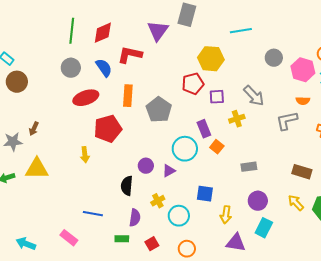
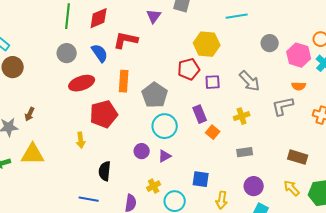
purple triangle: (158, 31) -> (154, 16), size x0.7
yellow cross: (237, 119) -> (242, 116), moved
cyan circle: (185, 149) -> (165, 126), moved
black semicircle: (127, 186) -> (105, 171), moved

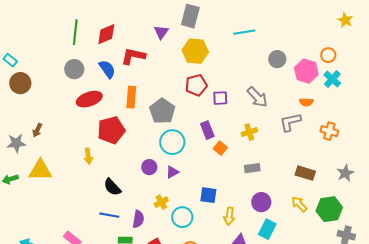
yellow hexagon: (207, 44) -> (195, 51), moved
black semicircle: (105, 171) -> (112, 187), turned -48
blue line: (89, 199) -> (109, 215), moved

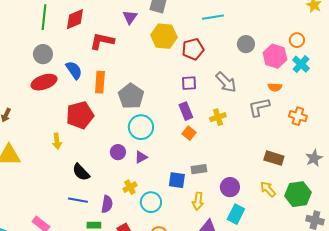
blue semicircle: (107, 69) -> (74, 70), moved
red pentagon: (196, 85) -> (193, 49), moved
red ellipse: (89, 99) -> (44, 82), moved
purple rectangle: (207, 130) -> (186, 111), moved
gray rectangle: (252, 168) -> (199, 169), moved

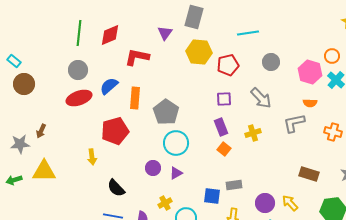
gray circle: (246, 44) -> (271, 62), moved
blue semicircle: (74, 70) -> (109, 86), turned -96
yellow arrow: (268, 189) -> (290, 203), moved

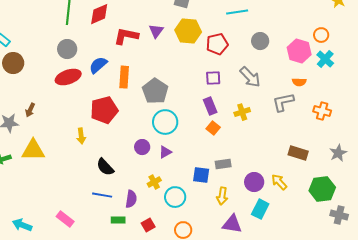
purple triangle: (165, 33) -> (156, 31), moved

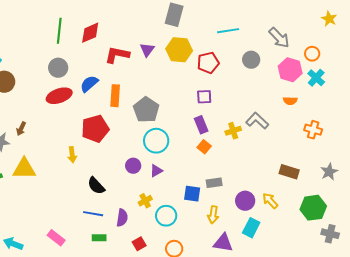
gray arrow: (250, 77) -> (279, 38), moved
gray L-shape: (283, 102) -> (257, 121), moved, turned 55
green rectangle: (118, 220) -> (99, 238), moved

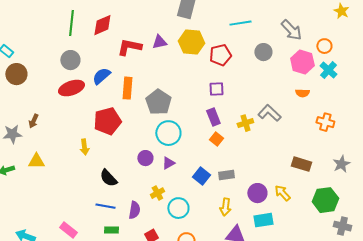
purple triangle: (147, 50) -> (159, 42), turned 42
yellow triangle: (24, 169) -> (36, 161), size x0.7
blue square: (192, 194) -> (201, 176), moved, turned 30
cyan rectangle: (251, 228) -> (263, 220), turned 54

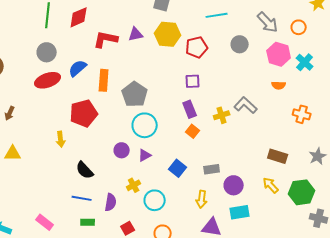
orange circle: (324, 46) -> (299, 27), moved
gray rectangle: (226, 175) -> (212, 169), moved
yellow arrow: (282, 193) -> (271, 185), moved

